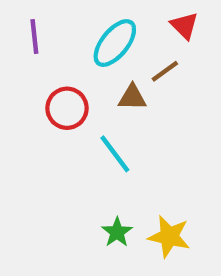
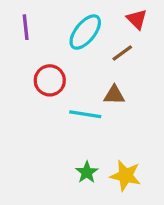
brown triangle: (132, 97) -> (114, 95), moved
cyan line: (115, 154) -> (85, 114), turned -44

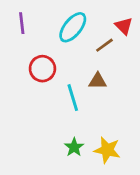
red triangle: (137, 19) -> (124, 26), moved
cyan line: (85, 114) -> (73, 98), turned 64

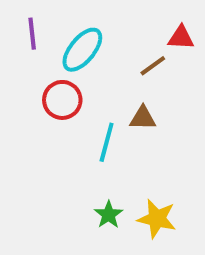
red triangle: (124, 26) -> (181, 38), turned -42
cyan ellipse: (73, 27) -> (82, 50), moved
cyan line: (73, 98) -> (107, 142), turned 32

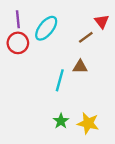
red triangle: (181, 38) -> (102, 21), turned 49
red circle: (62, 100) -> (18, 43), moved

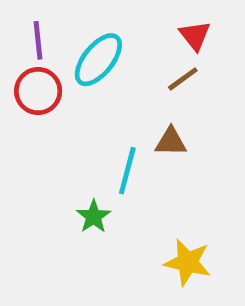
red triangle: (102, 21) -> (195, 36), moved
green star: (61, 121) -> (94, 216), moved

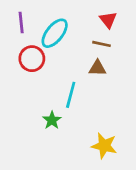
brown line: (183, 79) -> (101, 44), turned 48
red circle: (38, 91) -> (32, 59), moved
brown triangle: (171, 142) -> (97, 68), moved

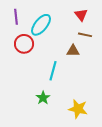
brown line: (101, 44) -> (85, 35), moved
green star: (52, 120) -> (43, 98), moved

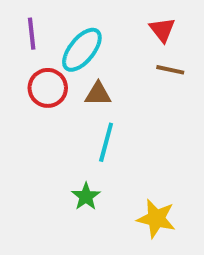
brown triangle: (73, 51) -> (98, 94), moved

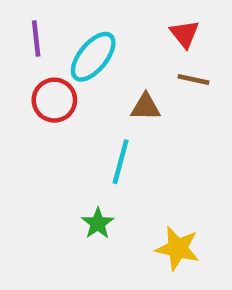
brown triangle: (98, 94) -> (146, 107), moved

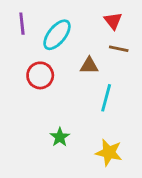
red circle: (54, 100) -> (40, 75), moved
cyan line: (121, 162) -> (106, 98), moved

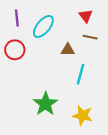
red circle: (40, 75) -> (15, 50), moved
green star: (60, 137) -> (46, 104), size x1.6

